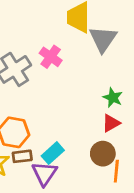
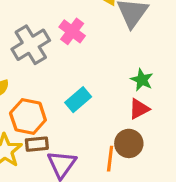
cyan rectangle: (53, 153) -> (78, 100), moved
orange line: (116, 171) -> (110, 159), moved

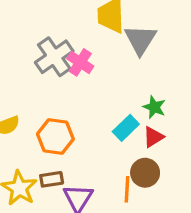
gray cross: (31, 45) -> (54, 57), moved
cyan rectangle: (78, 100) -> (126, 128), moved
orange hexagon: (28, 117) -> (55, 137), moved

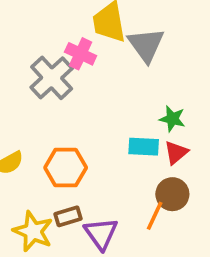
pink cross: (80, 62) -> (81, 54), moved
cyan rectangle: (126, 128) -> (144, 147), turned 55
orange line: (127, 189) -> (155, 216), turned 30

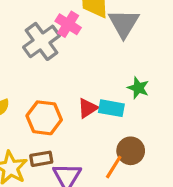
red triangle: (176, 153) -> (88, 108), moved

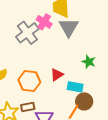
gray triangle: (124, 23) -> (69, 27), moved
cyan rectangle: (111, 108) -> (75, 87), moved

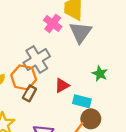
gray cross: (27, 33) -> (37, 60), moved
orange hexagon: (29, 81) -> (24, 77), moved
brown rectangle: (28, 107) -> (29, 93), moved, turned -56

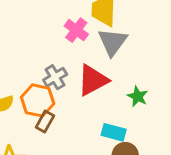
gray cross: (37, 60) -> (55, 77), size x0.7
red triangle: (62, 85) -> (93, 80), moved, size x1.6

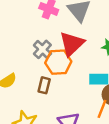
orange hexagon: (38, 100) -> (58, 62), moved

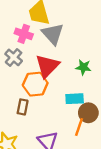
gray cross: (42, 49) -> (14, 57), moved

